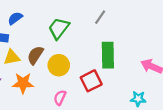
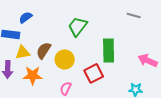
gray line: (100, 17) -> (134, 15), moved, turned 72
green trapezoid: (59, 28) -> (78, 26), moved

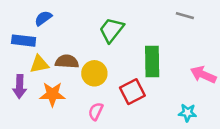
brown semicircle: (44, 50) -> (67, 62), turned 60

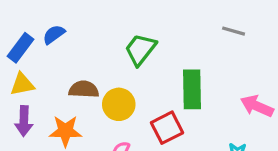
blue rectangle: (24, 41) -> (21, 48), moved, turned -60
yellow triangle: (39, 64) -> (22, 84), moved

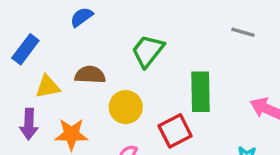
blue semicircle: (54, 34) -> (82, 17), moved
yellow triangle: (22, 84) -> (48, 87), moved
brown semicircle: (84, 89) -> (90, 75), moved

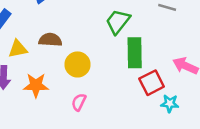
green trapezoid: (148, 51) -> (118, 22), moved
red square: (175, 131) -> (152, 83), moved

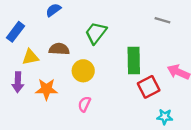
green trapezoid: (118, 22) -> (96, 33), moved
cyan star: (170, 103) -> (165, 117), moved

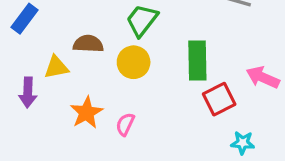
yellow triangle: (30, 57) -> (56, 67), moved
yellow circle: (83, 71) -> (134, 62), moved
orange star: (46, 89) -> (87, 113), moved, turned -30

